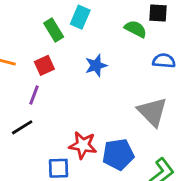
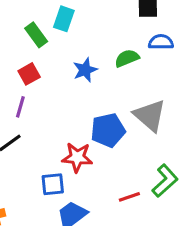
green semicircle: (136, 29) -> (127, 58), moved, turned -45
blue semicircle: (164, 61) -> (161, 42), moved
blue pentagon: (118, 154) -> (108, 130), moved

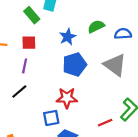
blue semicircle: (161, 42) -> (123, 34), moved
red square: (29, 74) -> (29, 43), turned 32
blue pentagon: (108, 130) -> (75, 64), moved

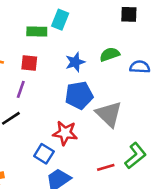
green rectangle: (32, 15) -> (37, 31), turned -56
gray triangle: (115, 65) -> (109, 114), moved
blue square: (51, 118) -> (44, 154), turned 35

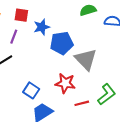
blue star: (75, 62) -> (42, 27), moved
red star: (65, 133) -> (65, 83), moved

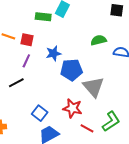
red square: (21, 15) -> (27, 40), moved
red line: (82, 103) -> (87, 128), turned 40

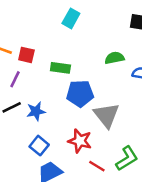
green rectangle: (43, 17) -> (60, 68), moved
blue star: (53, 53) -> (36, 111), moved
purple line: (26, 61) -> (15, 79), moved

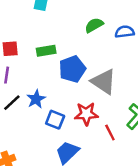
blue square: (39, 146) -> (55, 120), moved
red line: (97, 166) -> (110, 133), turned 49

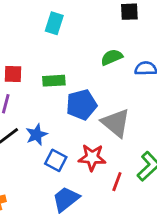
red line: (110, 133) -> (117, 182), turned 42

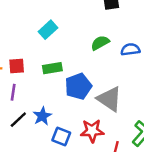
cyan rectangle: (54, 23) -> (48, 30), moved, turned 36

